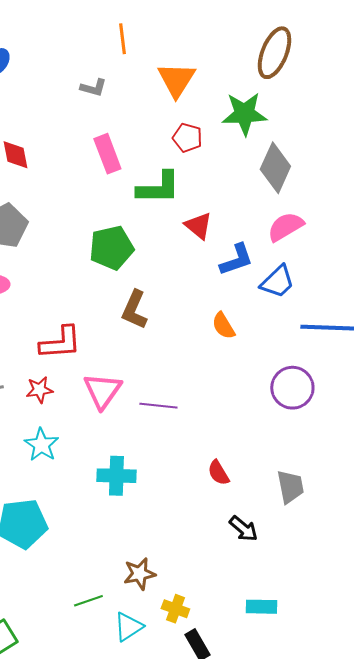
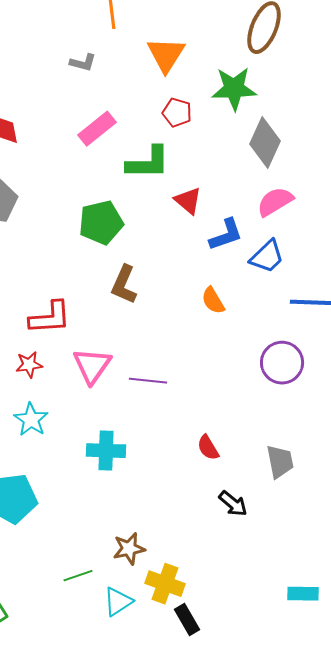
pink rectangle: (107, 154) -> (97, 129), turned 72
cyan rectangle: (261, 607) -> (303, 594), moved
yellow cross: (175, 609) -> (165, 584), size x1.4

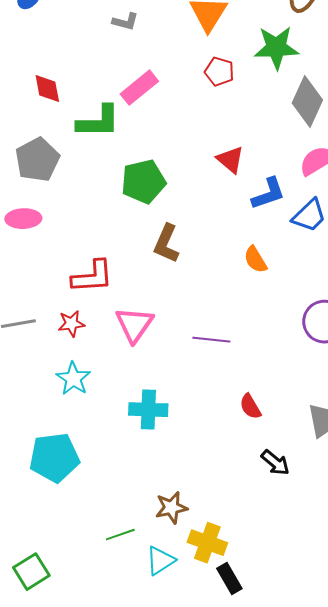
green L-shape: (148, 163) -> (98, 122), moved
purple line: (148, 381) -> (211, 340), moved

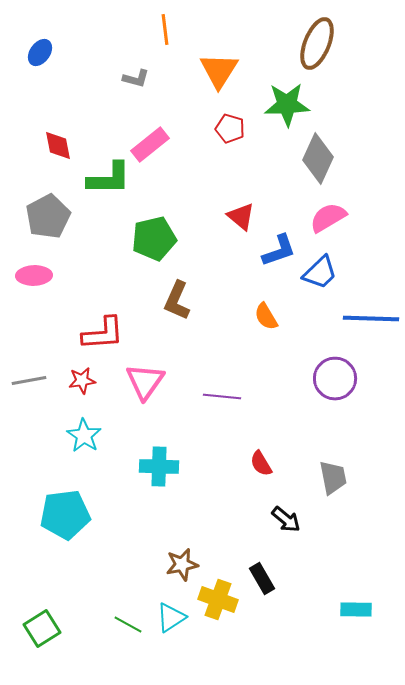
green line: (120, 535) -> (128, 624), moved, turned 48
black rectangle: (229, 579) -> (262, 578), moved

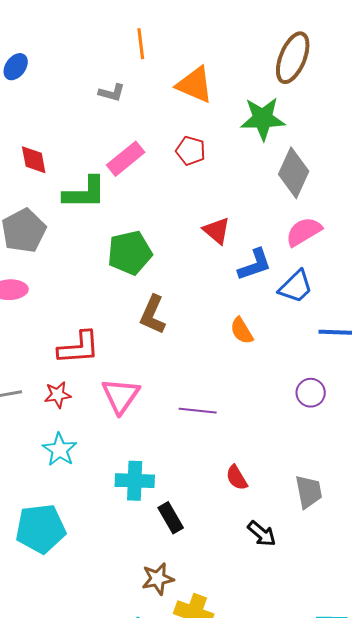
orange triangle: (219, 70) -> (195, 85), turned -39
red pentagon: (230, 128) -> (191, 151), moved
purple circle: (335, 378) -> (311, 393), size x0.7
black rectangle: (262, 578) -> (171, 518), moved

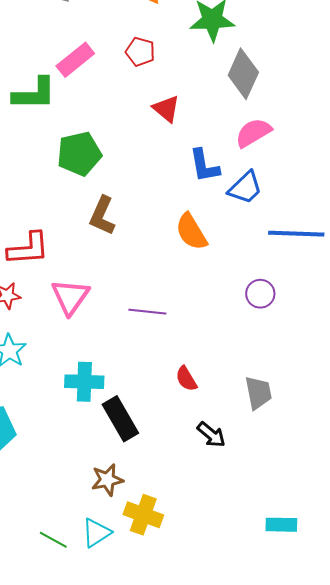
red triangle: (217, 231) -> (166, 109), moved
blue L-shape: (255, 265) -> (204, 166), turned 99
orange semicircle: (242, 331) -> (191, 232), size x1.4
black rectangle: (171, 518) -> (120, 419), size x1.4

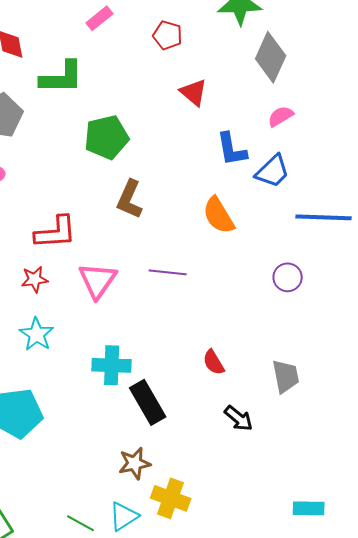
pink rectangle: (75, 60) -> (100, 18), moved, size x0.7
pink semicircle: (253, 133) -> (281, 116), size x0.7
purple line: (147, 312) -> (168, 272), moved

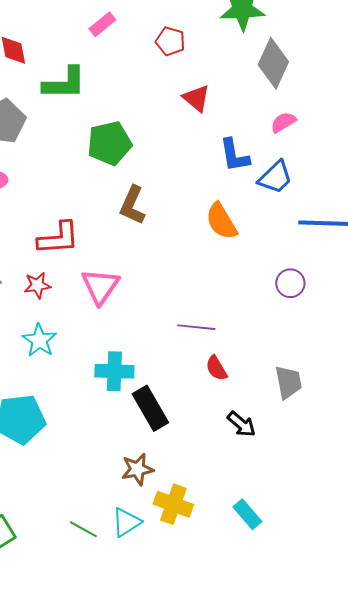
purple line: (168, 272) -> (196, 327), moved
cyan rectangle: (309, 508) -> (247, 514), moved, turned 48

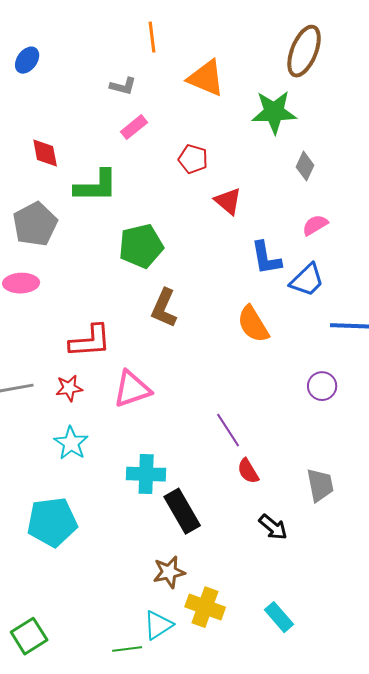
red pentagon: (170, 41) -> (193, 159), moved
gray diamond: (273, 63) -> (305, 166), size x0.6
pink triangle: (100, 286) -> (132, 389), turned 36
purple line: (196, 327) -> (228, 430), turned 51
green line: (83, 529) -> (127, 649), moved, turned -36

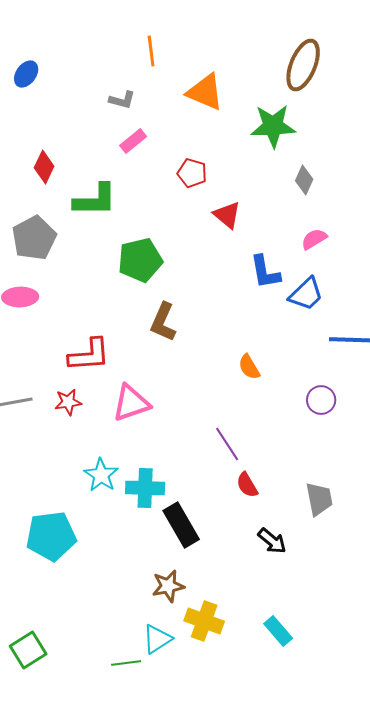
red diamond: (45, 153) -> (44, 167), turned 36
orange semicircle: (253, 324) -> (249, 367), moved, size x0.7
cyan star: (71, 443) -> (101, 475), moved

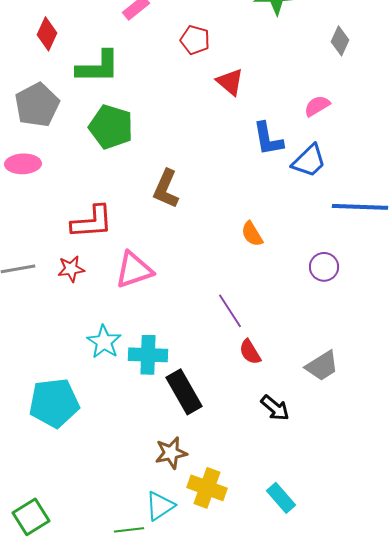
gray diamond: (304, 180) -> (340, 41), moved
green pentagon: (140, 260) -> (111, 127), moved, turned 30
gray trapezoid: (319, 499) -> (322, 366), turned 69

